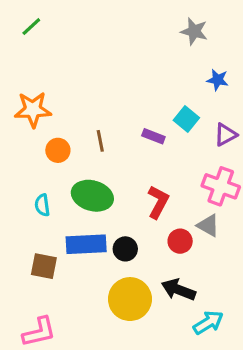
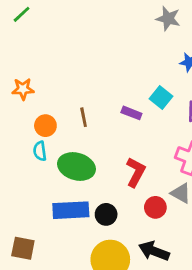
orange star: (33, 110) -> (23, 89), size x0.7
cyan semicircle: (42, 205) -> (40, 151), moved
brown square: (44, 266) -> (23, 248), moved

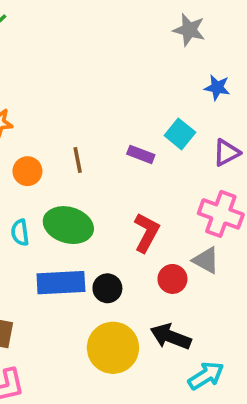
cyan semicircle: (40, 151) -> (20, 232), moved

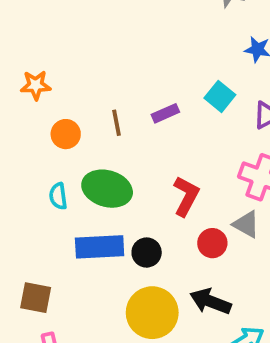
purple rectangle: (141, 154) -> (165, 113), moved, turned -45

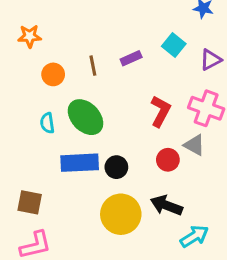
green ellipse: (107, 189) -> (86, 117), turned 30
red L-shape: (186, 196) -> (161, 111), moved

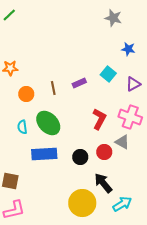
black circle: (116, 167) -> (80, 157), moved
black arrow: (166, 205) -> (103, 183), turned 30
yellow circle: (121, 214) -> (82, 203), moved

